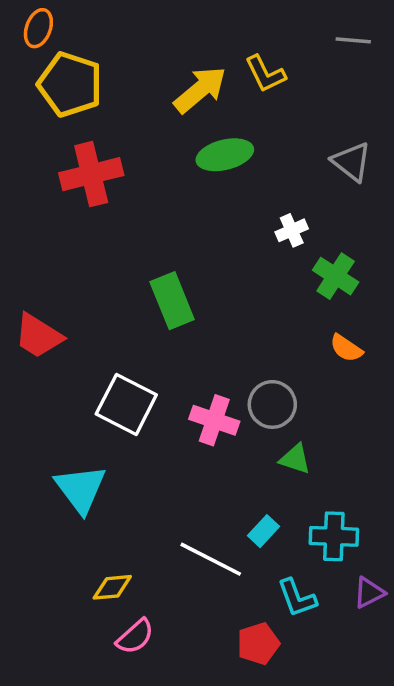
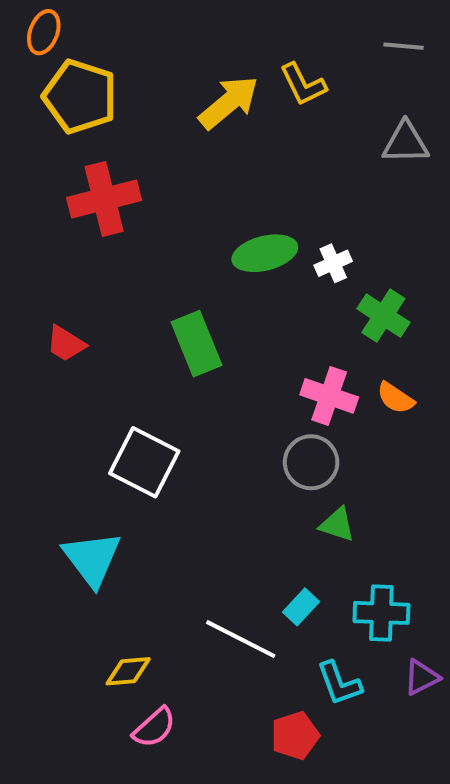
green ellipse: (225, 155) -> (265, 253), moved
gray triangle: (351, 162) -> (406, 143), moved, turned -39
red trapezoid: (38, 336) -> (66, 344), moved, size x0.7
pink cross: (214, 420) -> (329, 396), moved

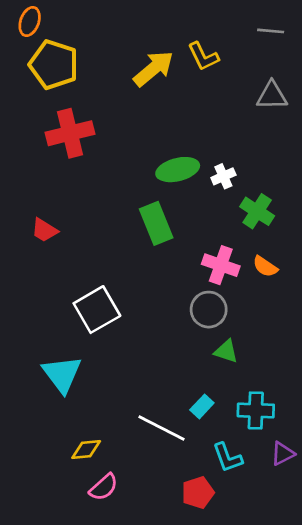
green rectangle: (197, 344) -> (156, 223), moved
white square: (144, 462) -> (97, 310), turned 33

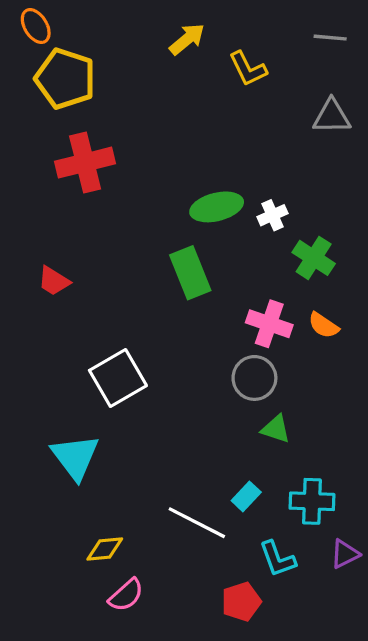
orange ellipse: (30, 21) -> (36, 26), turned -52
yellow arrow: (153, 69) -> (187, 39), moved, size x0.7

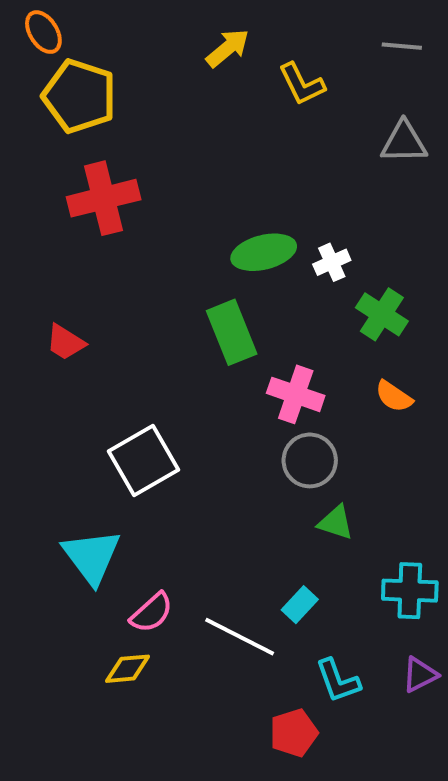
pink cross: (269, 324) -> (296, 394), moved
cyan cross: (312, 501) -> (410, 591), moved
pink semicircle: (126, 595) -> (152, 613), moved

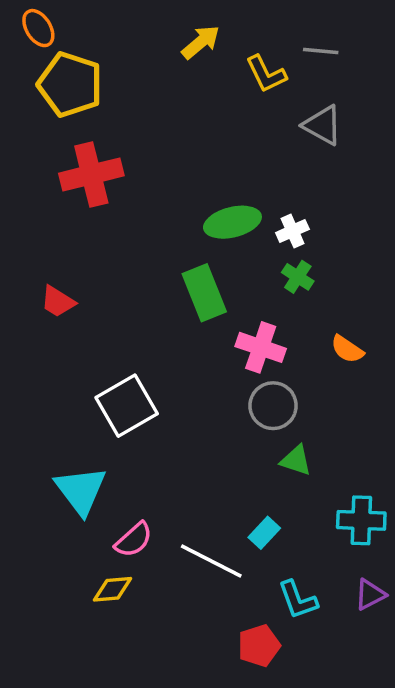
gray line: (402, 46) -> (321, 51), moved
gray triangle: (404, 142) -> (322, 125), moved, turned 30
green cross: (382, 314) -> (298, 277), moved, size x0.7

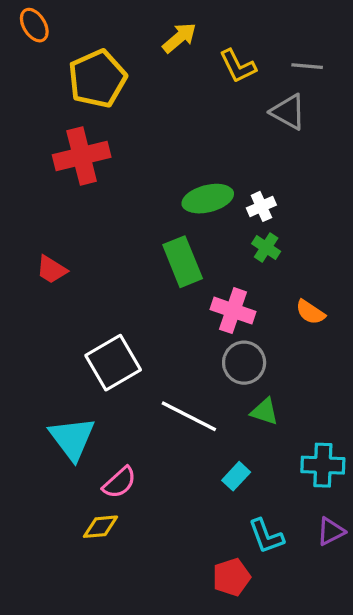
gray line: (321, 51) -> (307, 66), moved
yellow pentagon: (70, 85) -> (97, 79), moved, turned 30
white line: (211, 561) -> (189, 416), moved

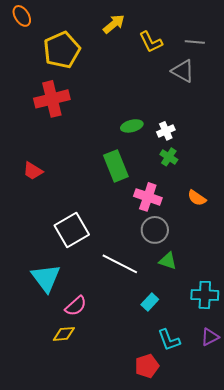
green ellipse: (208, 199) -> (132, 126), size x0.7

